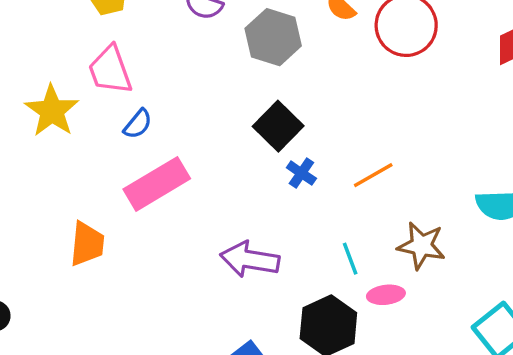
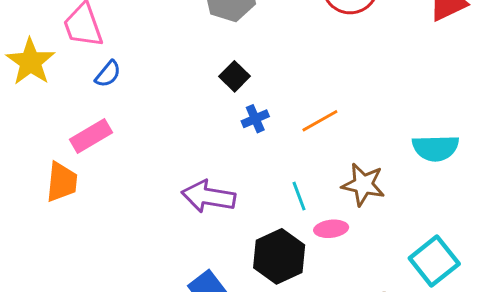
black square: (278, 126) -> (234, 76), size x0.7
blue cross: (301, 173) -> (255, 119), turned 32
pink rectangle: (157, 184) -> (91, 136), moved, size x0.7

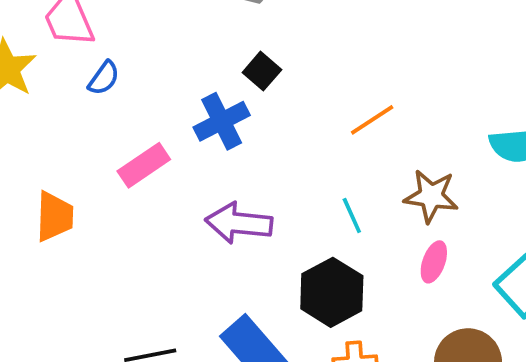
blue cross: (255, 119) -> (222, 121), moved, size x1.6
pink rectangle: (91, 136) -> (144, 165), moved
pink ellipse: (331, 229) -> (434, 262), moved, turned -60

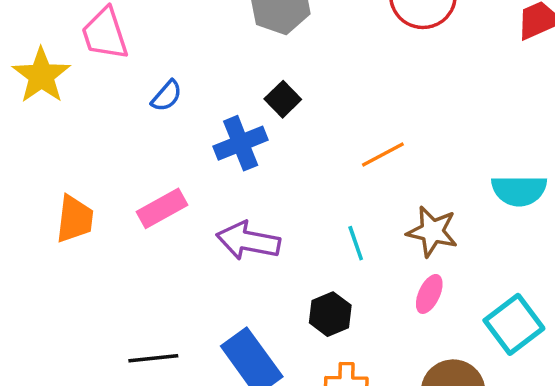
blue semicircle: (104, 78) -> (167, 96), moved
pink rectangle: (144, 165) -> (162, 208), moved
black hexagon: (332, 292) -> (330, 314), size x0.7

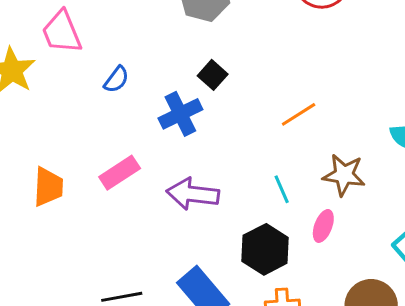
pink ellipse: (429, 294) -> (323, 226), moved
black hexagon: (330, 314) -> (265, 249), size x1.4

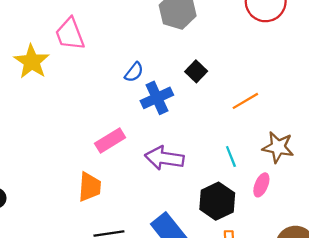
black square: (213, 75) -> (196, 71), moved
blue semicircle: (116, 79) -> (134, 72), moved
orange trapezoid: (48, 187) -> (90, 187), moved

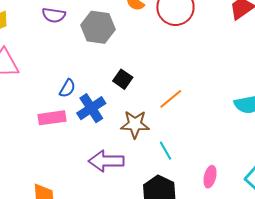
pink rectangle: (110, 141) -> (52, 118), moved, turned 32
brown star: (278, 147) -> (135, 124), moved
pink ellipse: (261, 185) -> (210, 177), moved

